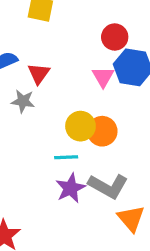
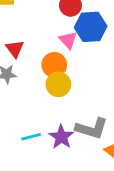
orange circle: (102, 131) -> (54, 65), moved
cyan line: (66, 157) -> (31, 137), moved

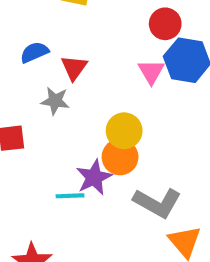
orange circle: (54, 65) -> (120, 157), moved
purple star: (61, 137) -> (94, 177), moved

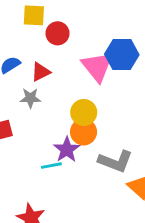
red circle: (165, 24) -> (58, 33), moved
red triangle: (74, 68) -> (41, 72), turned 36
pink triangle: (151, 72) -> (97, 67), size x1.6

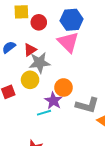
blue hexagon: (122, 55) -> (72, 20), moved
gray star: (30, 98) -> (40, 63), moved, size x1.5
yellow circle: (84, 112) -> (30, 80), moved

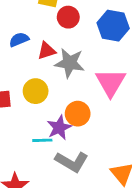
pink triangle: (68, 42) -> (111, 83), moved
gray star: (40, 63) -> (70, 63), moved
gray L-shape: (87, 105) -> (72, 162), moved

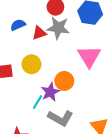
gray star: (70, 63) -> (58, 28), moved
cyan line: (42, 140) -> (37, 102), turned -56

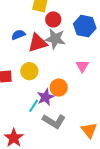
red triangle: (39, 33) -> (38, 43), size x1.5
pink triangle: (89, 56) -> (82, 66), size x0.6

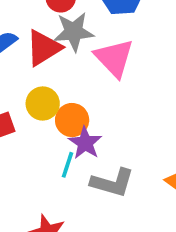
pink triangle: (82, 66) -> (114, 58), moved, size x1.6
orange circle: (59, 88) -> (72, 120), moved

